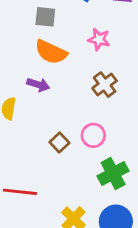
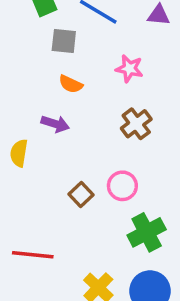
orange semicircle: (51, 52) -> (71, 84), size x0.6

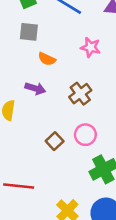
gray square: (64, 41) -> (29, 32), moved
brown cross: (136, 124) -> (80, 94), moved

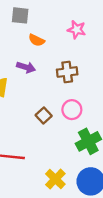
brown cross: (80, 94) -> (67, 72), turned 30

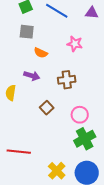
pink circle: (72, 110) -> (80, 115), moved
brown square: (44, 115) -> (47, 108), moved

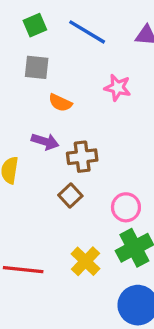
brown cross: (67, 80) -> (82, 157), moved
yellow cross: (57, 171) -> (86, 261), moved

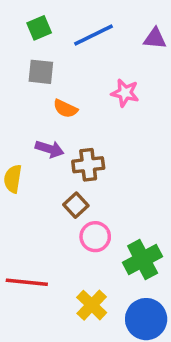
blue line: (87, 32) -> (93, 35), turned -57
pink circle: (126, 207) -> (95, 237), moved
yellow cross: (86, 261) -> (92, 305), moved

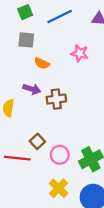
brown square: (76, 205) -> (37, 141), moved
pink circle: (95, 237) -> (60, 155), moved
red line: (27, 282) -> (17, 158), moved

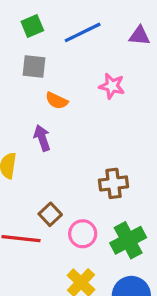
purple arrow: (32, 89) -> (42, 138), turned -126
brown cross: (56, 99) -> (114, 183), moved

